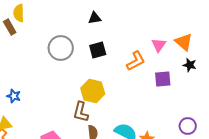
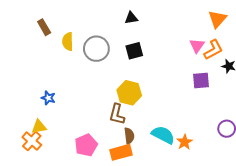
yellow semicircle: (19, 13) -> (68, 41), moved
orange triangle: (184, 42) -> (217, 19), moved, turned 30
orange L-shape: (136, 61) -> (213, 50), moved

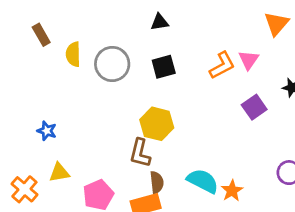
orange L-shape: (213, 50) -> (222, 65), moved
purple square: (201, 80) -> (254, 107), turned -30
yellow triangle: (39, 127) -> (59, 173), moved

